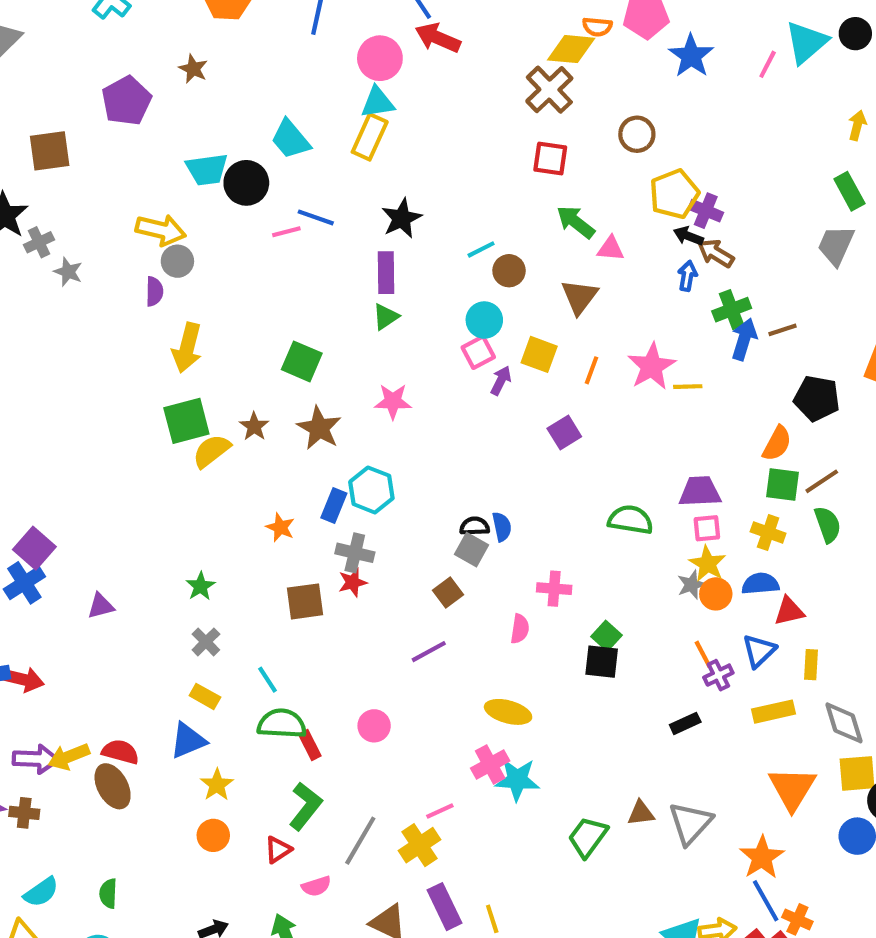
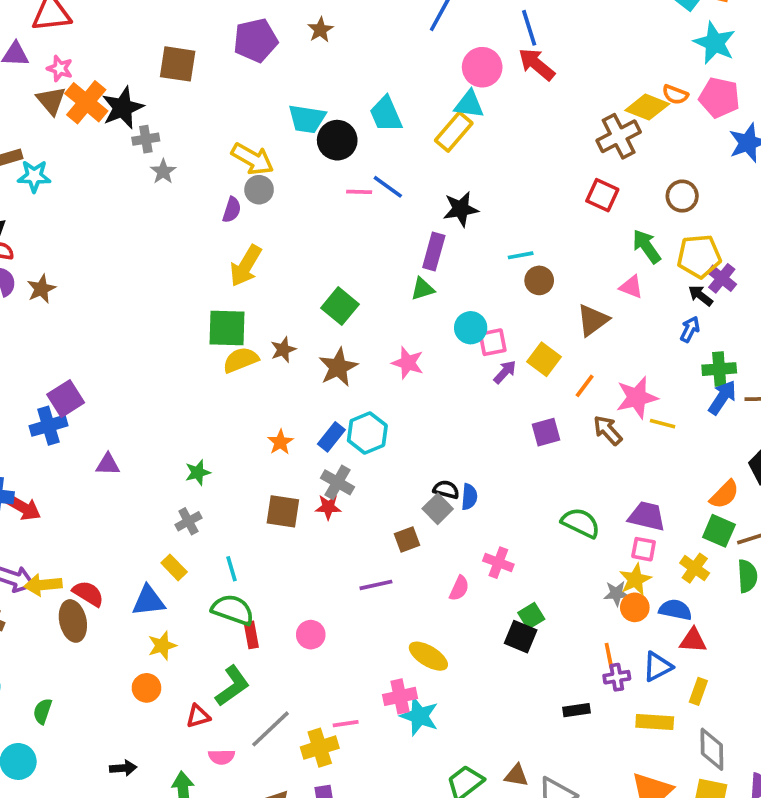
green arrow: (576, 222) -> (647, 246), moved
brown arrow: (716, 253) -> (608, 430), moved
cyan circle: (484, 320) -> (471, 328), moved

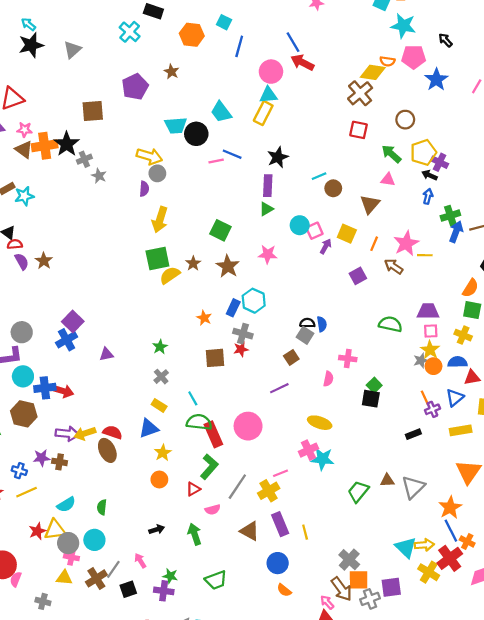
orange cross: (86, 102) -> (45, 146), turned -35
red rectangle: (251, 635) -> (213, 434), size x1.6
pink circle: (311, 635) -> (248, 426), size x1.6

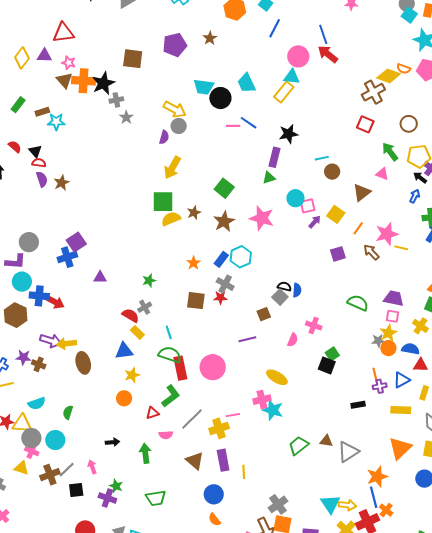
pink star: (268, 254) -> (262, 218), size x1.4
red semicircle: (113, 432) -> (130, 315), moved

